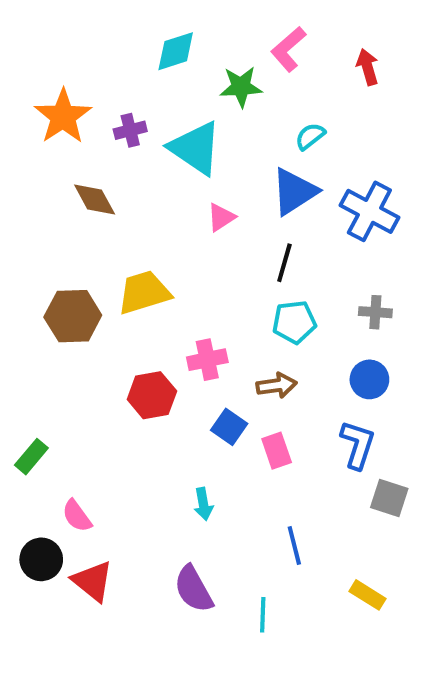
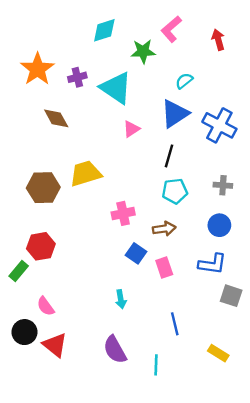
red hexagon: (152, 395) -> (41, 246), moved
blue L-shape: (358, 445) -> (212, 264), turned 80

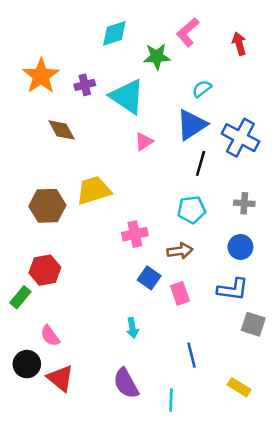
black line: (169, 156) -> (201, 163), moved

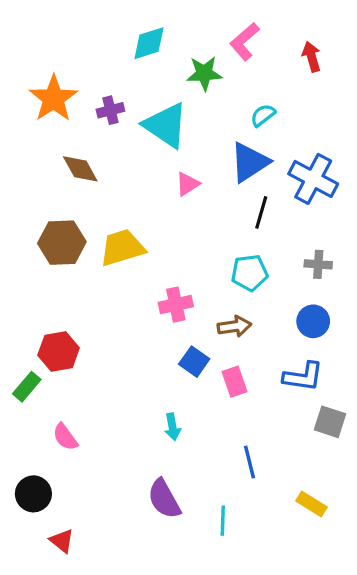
brown hexagon: (47, 206) -> (62, 243), moved
black circle: (27, 364) -> (33, 494), moved
red triangle: (60, 378) -> (62, 541), moved, size x0.7

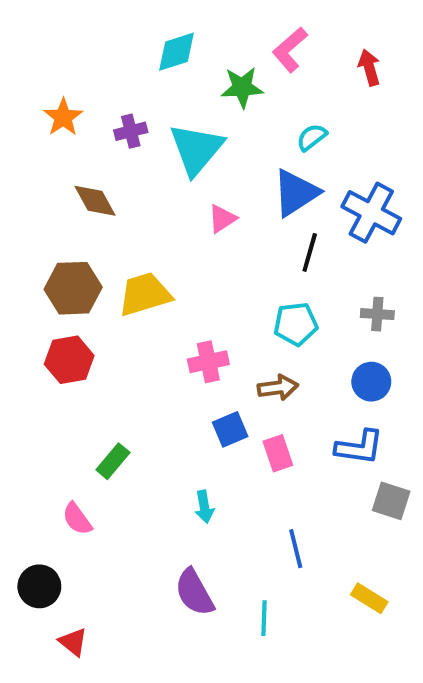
orange star: (54, 99) -> (63, 117), size x0.7
cyan triangle: (166, 125) -> (196, 149), turned 36
red hexagon: (59, 351) -> (69, 360), moved
blue square: (194, 362) -> (230, 429), turned 32
green rectangle: (27, 387) -> (113, 461), moved

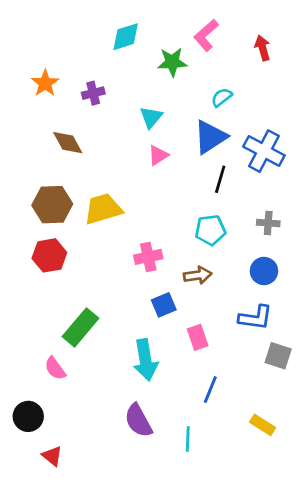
cyan triangle: (196, 149) -> (151, 117), moved, size x0.6
pink rectangle: (278, 453) -> (198, 337), moved
green rectangle: (113, 461) -> (80, 327), size x1.5
cyan arrow: (204, 507) -> (145, 360), size x1.8
blue line: (296, 549) -> (210, 390), turned 36

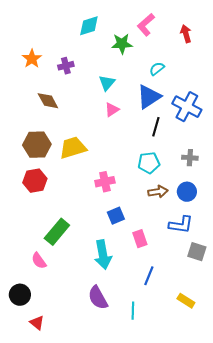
brown arrow: (198, 275) -> (158, 192), moved

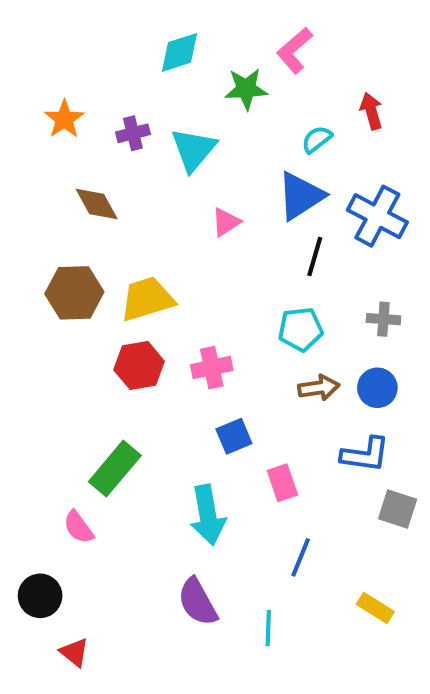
red arrow: (186, 34) -> (371, 111), moved
cyan triangle: (107, 83) -> (194, 149), moved, size x1.4
red hexagon: (35, 181) -> (139, 366), moved

